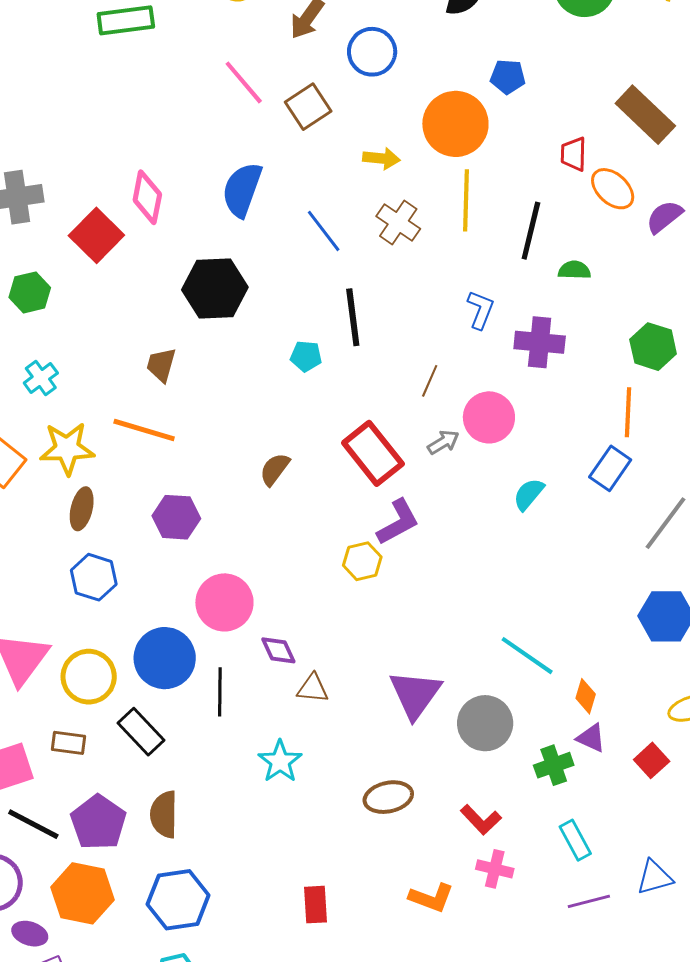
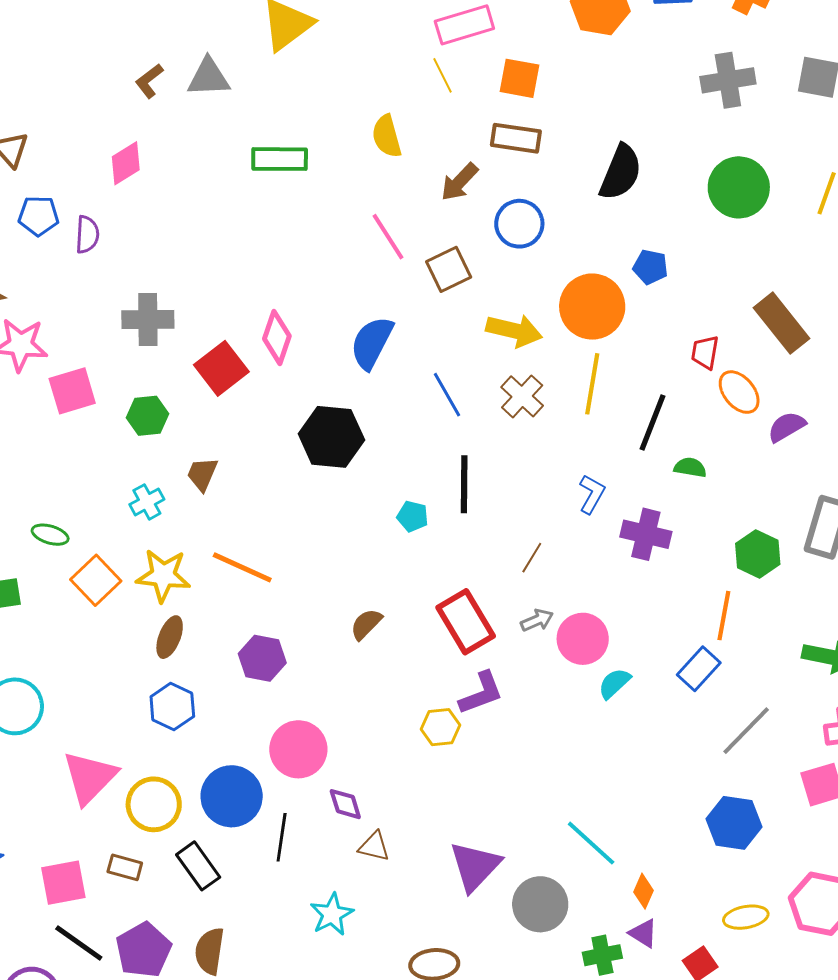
yellow arrow: (381, 158) -> (514, 331), size x1.5
brown trapezoid: (161, 365) -> (202, 474), moved
pink circle: (489, 417) -> (583, 639), moved

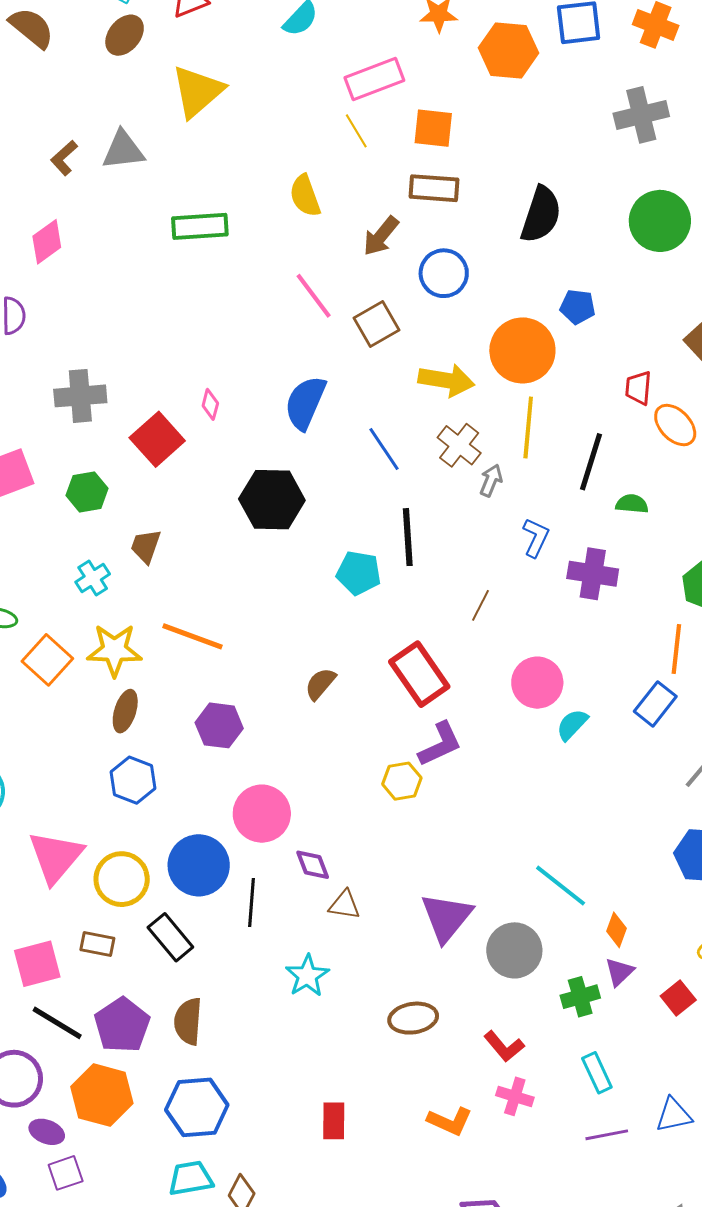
pink diamond: (277, 337) -> (210, 404), size x0.6
cyan pentagon: (413, 516) -> (359, 573), size x1.4
gray arrow: (537, 620) -> (491, 480), moved, turned -40
purple triangle: (643, 933) -> (619, 972), turned 48

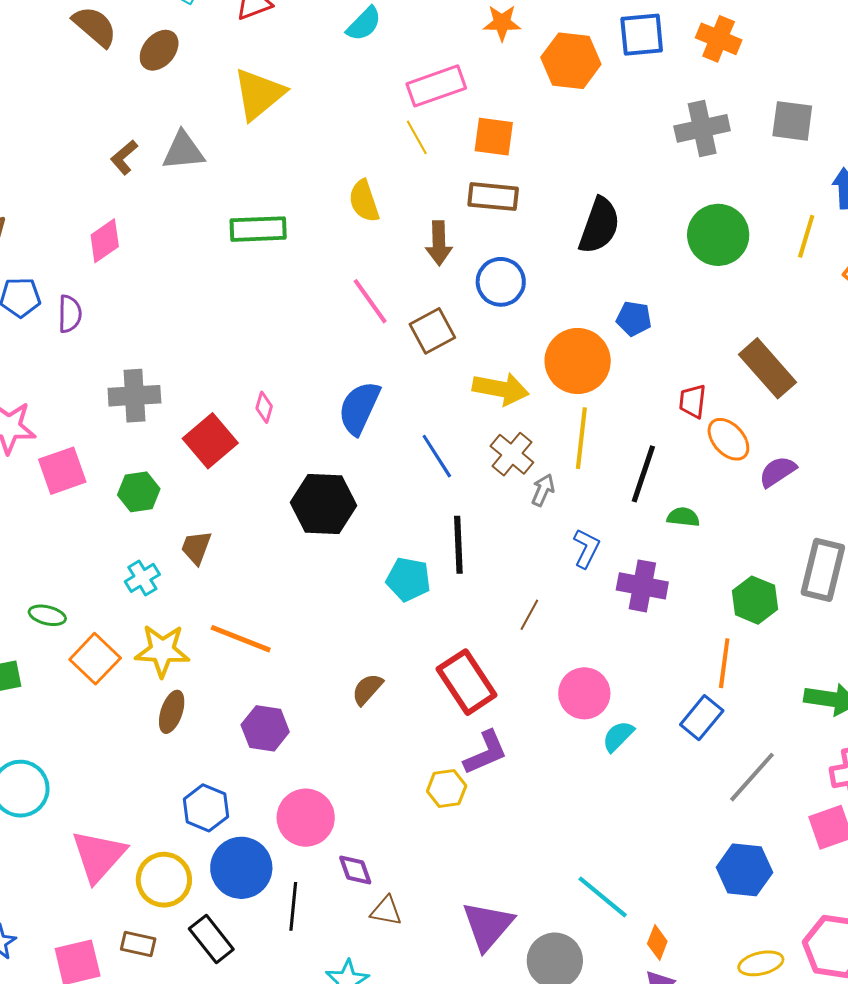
brown ellipse: (125, 35) -> (159, 50), moved
brown arrow: (381, 236) -> (439, 243), turned -42
blue hexagon: (133, 780) -> (206, 808), moved

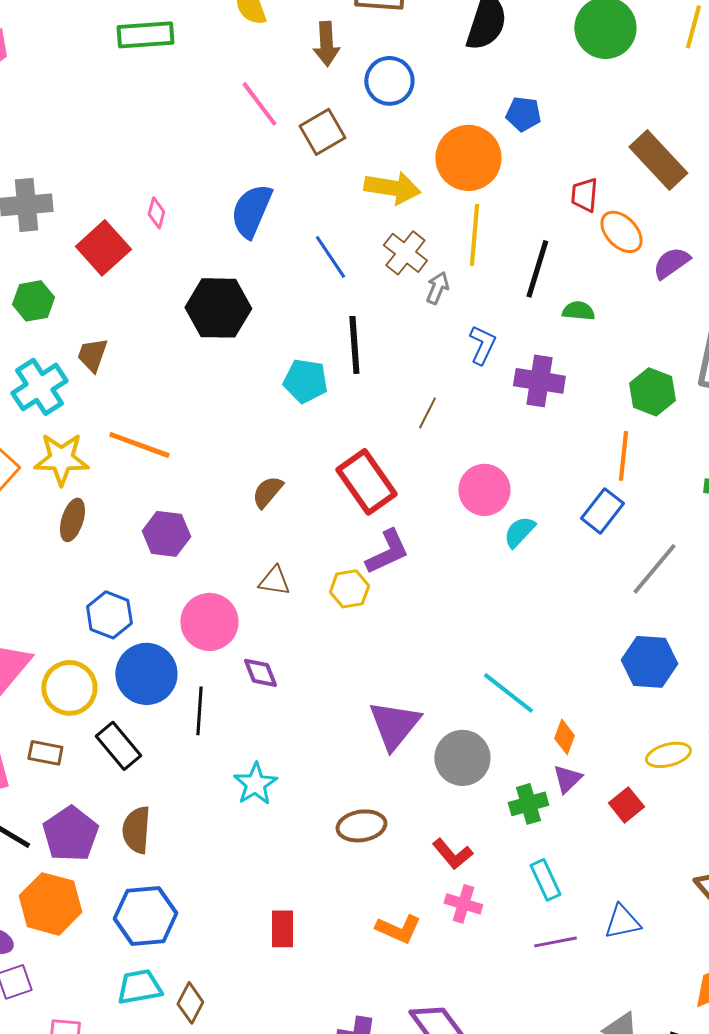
cyan cross: (142, 578) -> (39, 387), size x1.6
brown triangle: (386, 911) -> (274, 581), moved

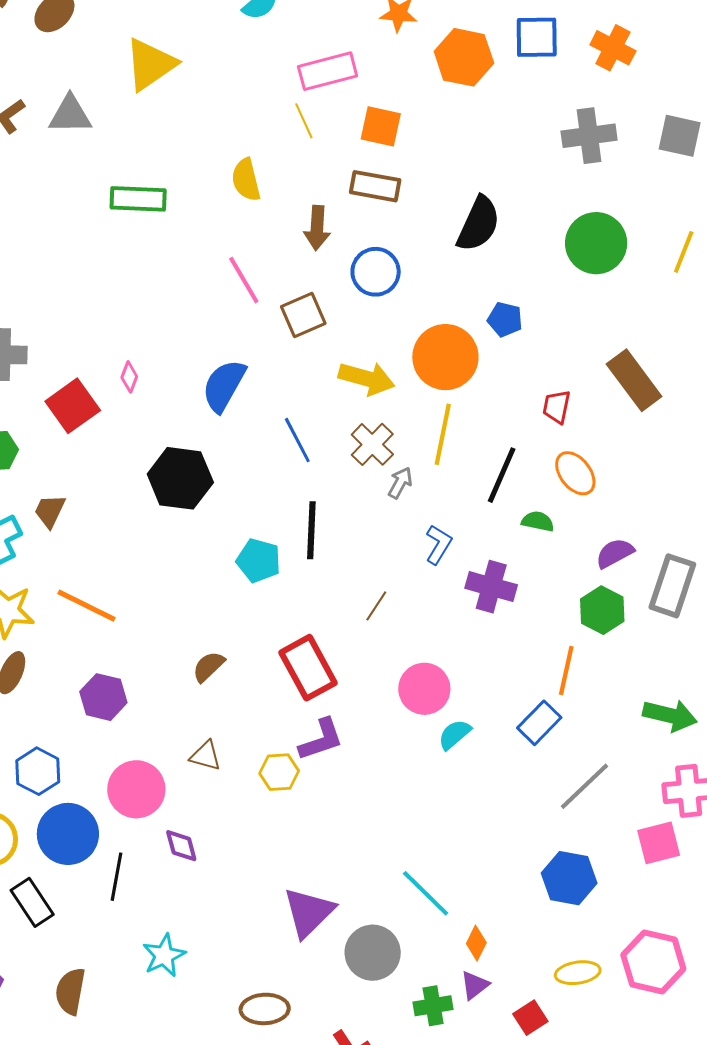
orange ellipse: (621, 232) -> (575, 473), moved
purple semicircle: (671, 263) -> (615, 553), moved
brown semicircle: (136, 830) -> (70, 991), moved

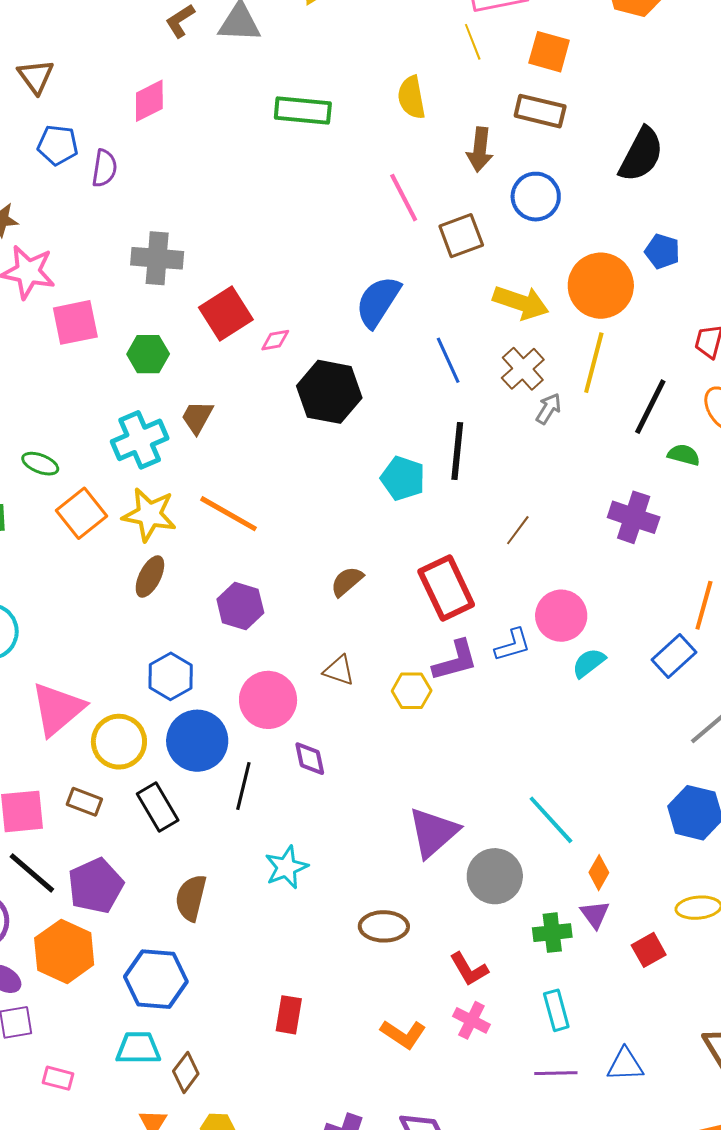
pink diamond: (129, 377) -> (275, 340), moved, turned 56
blue L-shape: (439, 544) -> (513, 645), moved, turned 39
purple triangle: (475, 985) -> (595, 914), turned -32

